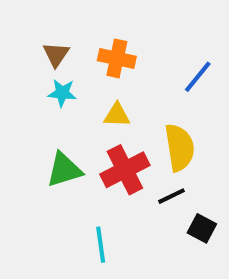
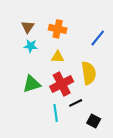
black line: (171, 196) -> (76, 103), moved
black square: (202, 228) -> (94, 121), moved
cyan line: (101, 245) -> (56, 113), moved

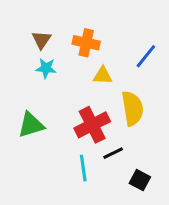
yellow triangle: (58, 57) -> (103, 76), moved
green triangle: (32, 84) -> (31, 125), moved

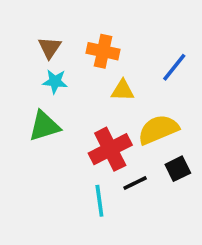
yellow semicircle: (132, 108) -> (158, 130), turned -104
green triangle: (31, 125) -> (44, 126), moved
black square: (140, 180) -> (178, 169), moved, turned 36

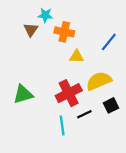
cyan star: (55, 81) -> (45, 15), moved
green triangle: (44, 126) -> (23, 94), moved

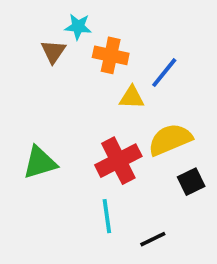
blue line: (109, 42) -> (164, 73), moved
black line: (84, 114) -> (153, 239), moved

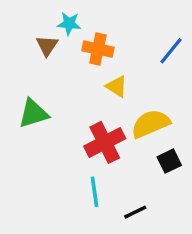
blue line: (164, 73) -> (171, 51), moved
yellow triangle: (132, 97) -> (117, 86), turned 30
green triangle: (40, 163) -> (33, 114), moved

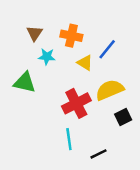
cyan star: (69, 24) -> (47, 57), moved
blue line: (171, 51) -> (107, 49), moved
green triangle: (33, 114) -> (25, 82), turned 30

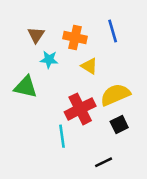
blue line: (107, 49) -> (113, 31), moved, turned -55
black square: (123, 117) -> (119, 125), moved
cyan line: (69, 139) -> (62, 136), moved

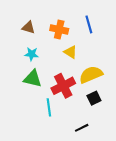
brown triangle: (36, 35) -> (28, 27), turned -48
cyan star: (49, 60) -> (32, 54), moved
green triangle: (26, 87) -> (33, 79), moved

